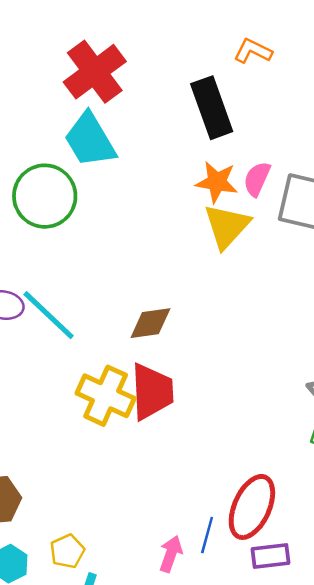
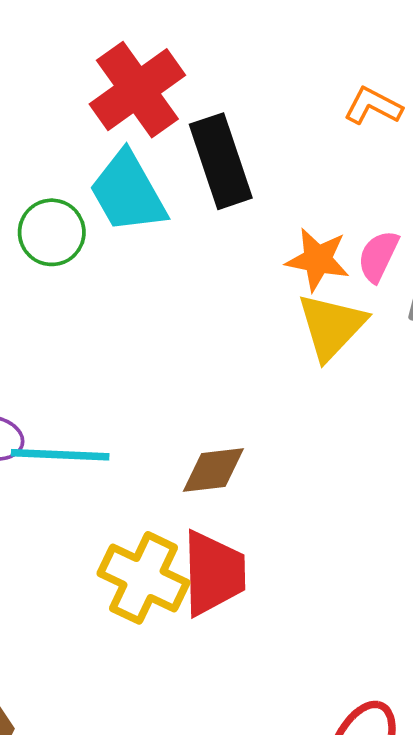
orange L-shape: (253, 51) -> (373, 106), moved
black rectangle: (212, 108) -> (221, 161), moved
green circle: (45, 196) -> (52, 232), moved, size x0.7
cyan line: (49, 315) -> (60, 455), turned -42

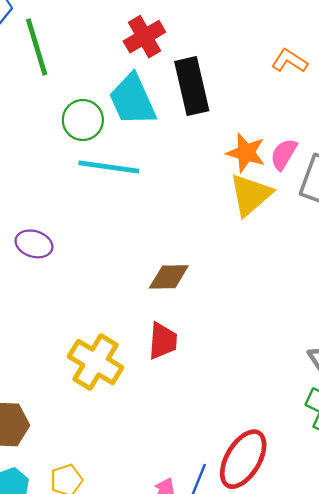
red cross: (137, 90) -> (144, 37), size x0.7
cyan line: (60, 455) -> (109, 167), moved
red trapezoid: (214, 573) -> (163, 341), size x0.7
yellow cross: (144, 578) -> (96, 362), moved

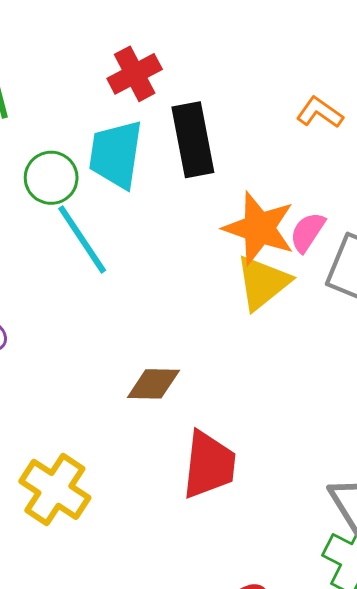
cyan trapezoid: (132, 100) -> (116, 154), turned 30
orange star: (246, 153) -> (259, 228), size x1.4
cyan line: (109, 167) -> (82, 239), turned 46
red trapezoid: (163, 341) -> (209, 465), moved, size x1.4

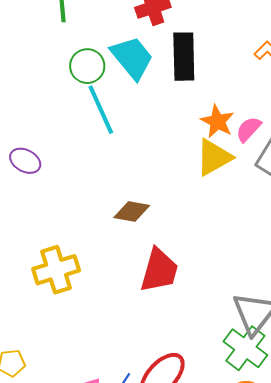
cyan trapezoid: (116, 154) -> (132, 58), turned 123
orange star: (259, 228) -> (217, 121), size x0.7
yellow cross: (55, 489) -> (56, 270), turned 30

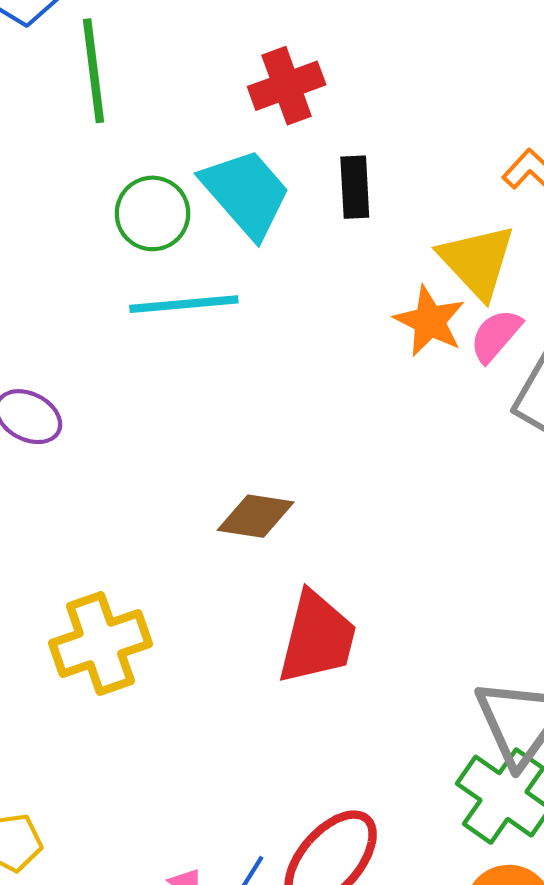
black rectangle: (184, 57) -> (355, 187), size x0.6
cyan line: (101, 110) -> (184, 304), turned -69
yellow triangle: (214, 157) -> (477, 261), moved, turned -42

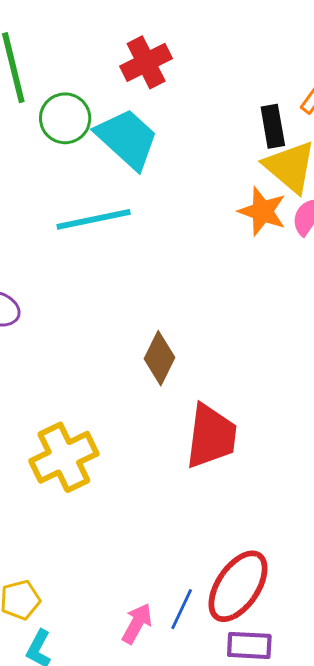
black rectangle: (355, 187) -> (273, 126), moved
green circle: (153, 213) -> (65, 118), moved
brown diamond: (256, 516) -> (159, 358), turned -66

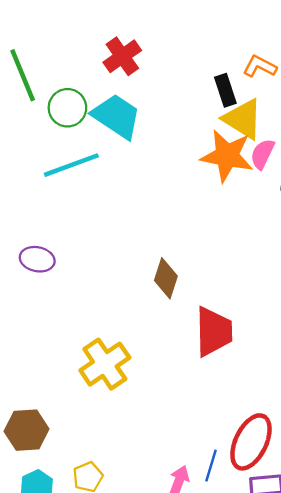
orange star: (262, 211) -> (227, 156), size x1.4
cyan line: (94, 219) -> (71, 165), moved

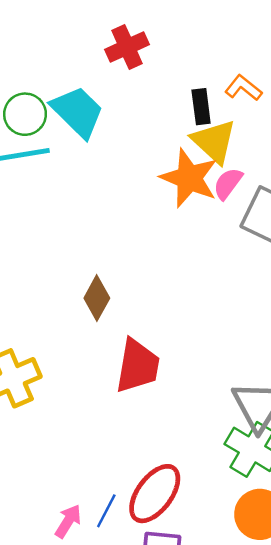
red cross: (122, 56) -> (127, 47), moved
green circle: (67, 108) -> (25, 114), moved

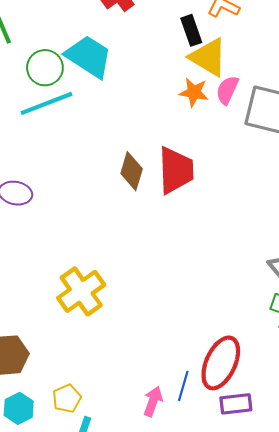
orange star: (189, 178) -> (194, 92), size x0.6
brown diamond: (97, 298) -> (132, 171), moved
red trapezoid: (138, 366) -> (176, 170), moved

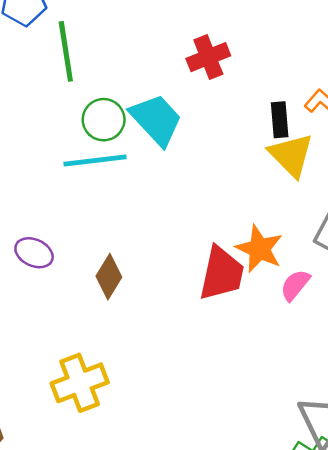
pink semicircle: (227, 90) -> (295, 285), moved
orange star: (194, 92) -> (259, 249), moved, size x1.4
brown diamond: (132, 171) -> (109, 277), moved

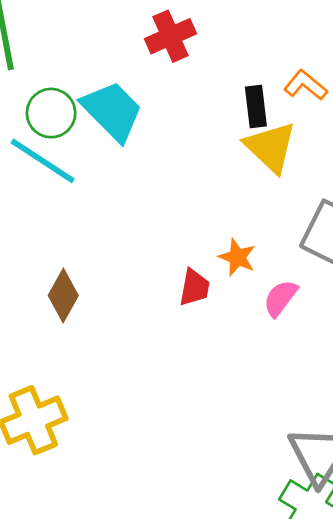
cyan line: (95, 160) -> (43, 161), turned 42
orange star: (259, 249) -> (237, 257), size x0.7
red trapezoid: (222, 273) -> (194, 287), size x0.6

